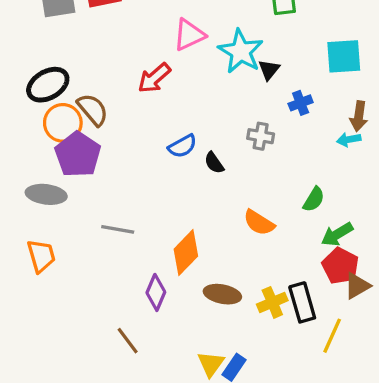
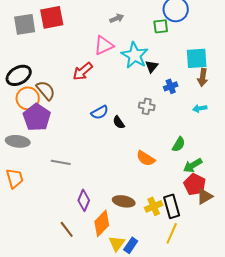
brown arrow: (359, 116) -> (203, 77), moved
orange diamond: (186, 253) -> (102, 223), moved
yellow line: (332, 336) -> (172, 233), moved

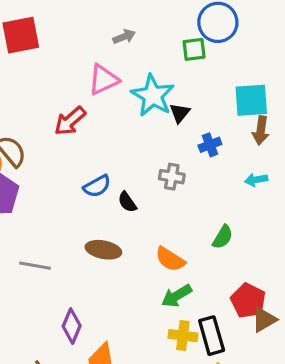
green arrow: (193, 165) -> (177, 296), moved
brown ellipse: (124, 201) -> (103, 250), moved
yellow cross: (154, 206) -> (183, 336), turned 30

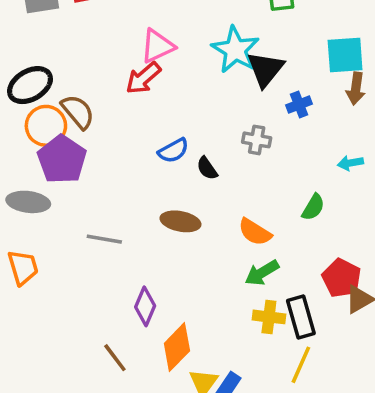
pink triangle: (103, 80) -> (157, 46), moved
black triangle: (180, 113) -> (265, 69), size x1.6
cyan arrow: (256, 180) -> (350, 163), moved

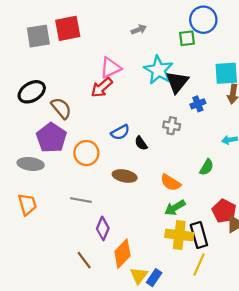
orange circle: (46, 126) -> (86, 153), moved
gray line: (104, 239) -> (81, 200), moved
yellow cross: (269, 317) -> (179, 235), size x1.4

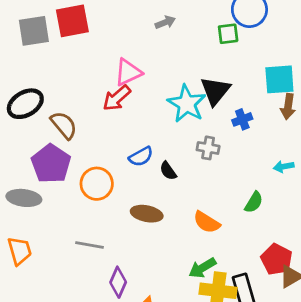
cyan star: (159, 70) -> (187, 104), moved
green arrow: (175, 208) -> (202, 268), moved

